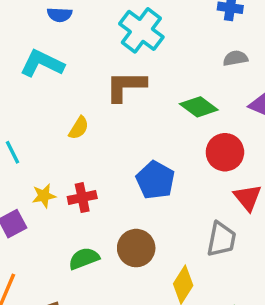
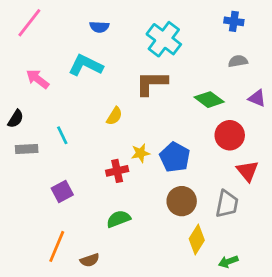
yellow star: (44, 196) -> (140, 153), moved
brown circle: (136, 248) -> (182, 201), moved

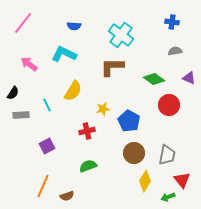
yellow semicircle: (114, 116) -> (73, 91), moved, size x1.5
yellow star: (140, 153) -> (103, 109), moved
red triangle: (248, 171) -> (182, 180), moved

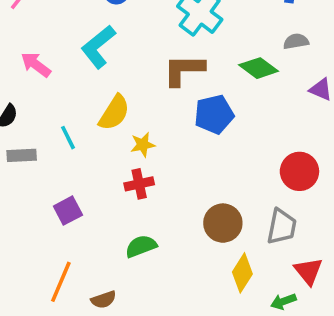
cyan L-shape: (64, 54) -> (98, 47), turned -65
green diamond: (154, 79) -> (259, 68), moved
red circle: (169, 105) -> (299, 171), moved
yellow star: (103, 109) -> (143, 145), moved
blue pentagon: (129, 121) -> (214, 114), moved, turned 30

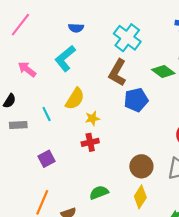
brown L-shape: (184, 70) -> (117, 73), turned -60
green semicircle: (141, 246) -> (99, 192), moved
yellow diamond: (242, 273) -> (140, 197), moved

